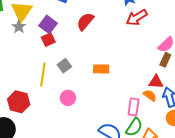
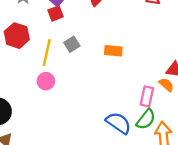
pink circle: (68, 98) -> (46, 81), moved
red hexagon: (19, 102) -> (17, 36), moved

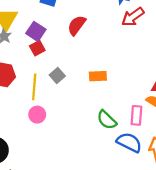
green semicircle: (146, 119) -> (107, 120), moved, turned 105
blue semicircle: (118, 123) -> (129, 142), moved

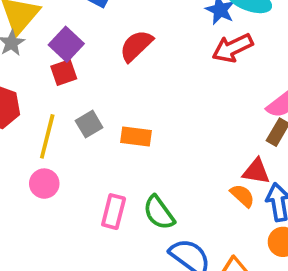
orange rectangle: (98, 76) -> (136, 136), moved
pink rectangle: (136, 115) -> (114, 212), moved

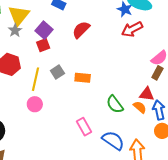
pink rectangle: (114, 212) -> (84, 127), moved, turned -42
green semicircle: (159, 213) -> (115, 104), moved

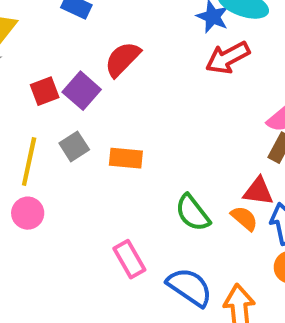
purple square: (44, 30) -> (82, 91), moved

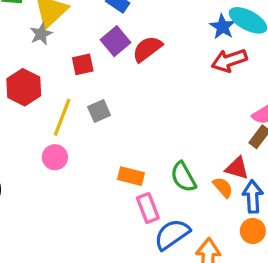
purple square: (82, 91) -> (115, 41), moved
orange rectangle: (126, 158) -> (131, 176), moved
pink rectangle: (129, 259) -> (148, 208), moved
blue semicircle: (190, 287) -> (172, 234), turned -78

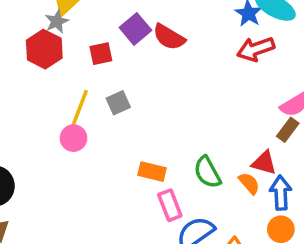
red semicircle: (147, 49) -> (169, 37), turned -112
red hexagon: (24, 87) -> (44, 49), moved
pink circle: (55, 157) -> (73, 138), moved

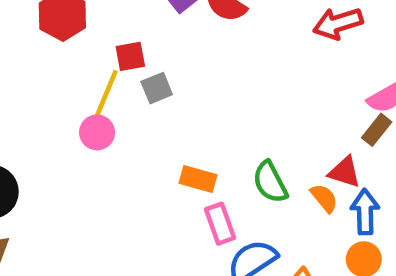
red square: (101, 54) -> (130, 56), moved

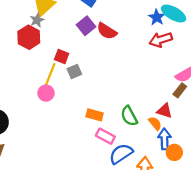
red square: (130, 56) -> (62, 56), turned 32
blue arrow: (365, 212) -> (165, 139), moved
pink rectangle: (220, 224) -> (105, 136), turned -42

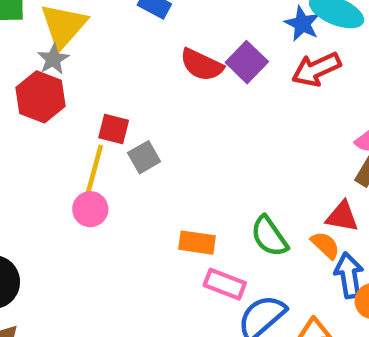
purple square: (86, 26) -> (247, 62), moved

